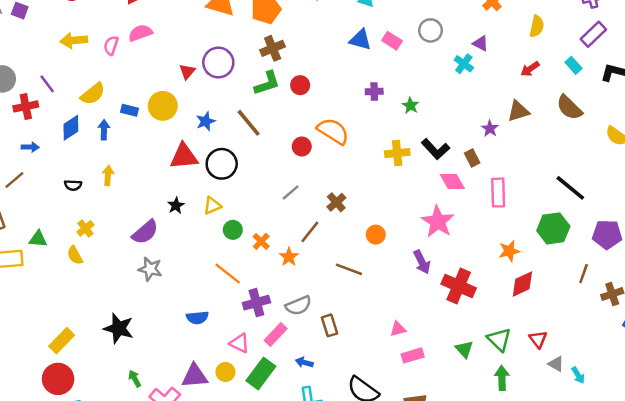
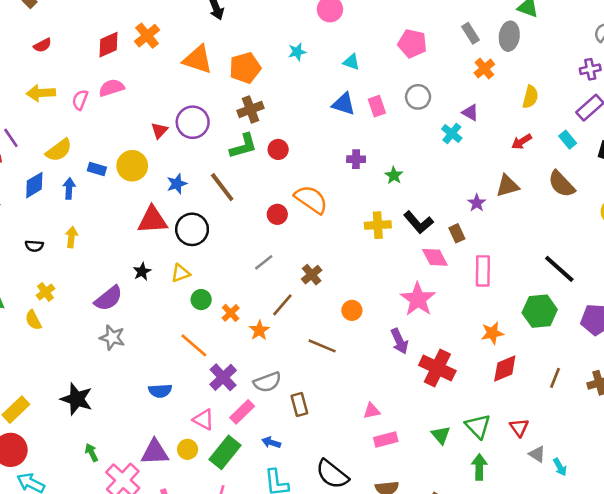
pink rectangle: (392, 41) -> (377, 106), turned 36
brown line: (584, 274) -> (555, 378), moved
purple cross: (256, 303) -> (223, 377), turned -30

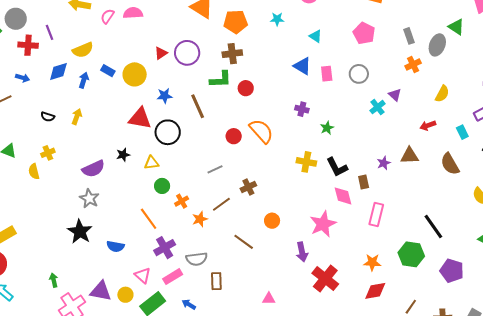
black star: (77, 399) -> (80, 232), moved

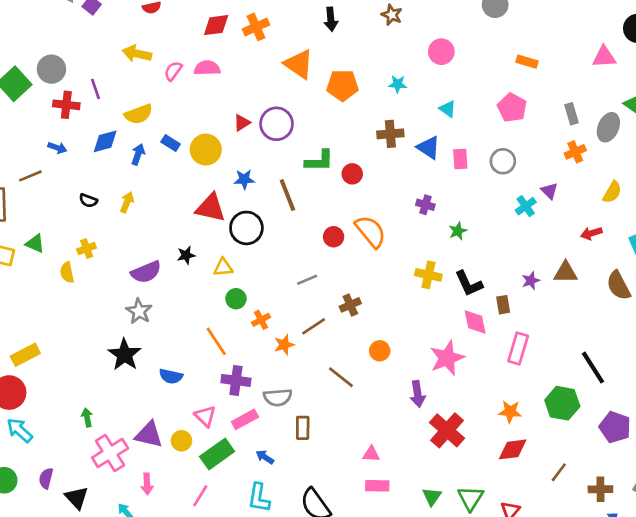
brown cross: (232, 54) -> (390, 134), moved
purple cross: (165, 248) -> (236, 380), turned 35

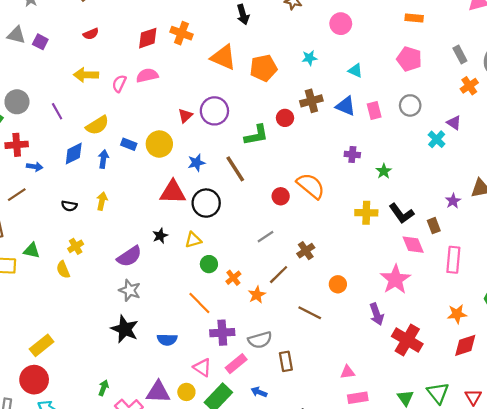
orange cross: (256, 27) -> (181, 33), turned -35
red cross: (66, 105) -> (17, 145), moved
red circle: (352, 174) -> (285, 118), moved
green arrow: (87, 417) -> (104, 388), turned 42

